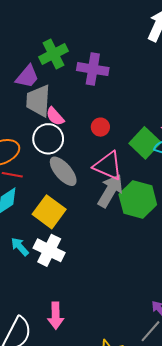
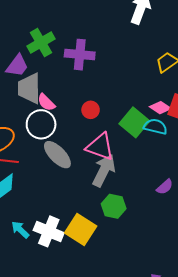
green hexagon: (138, 200) -> (114, 206), moved, size x0.7
yellow square: (49, 212) -> (81, 230), moved

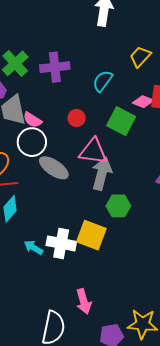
cyan semicircle: (155, 127) -> (103, 81), moved, turned -55

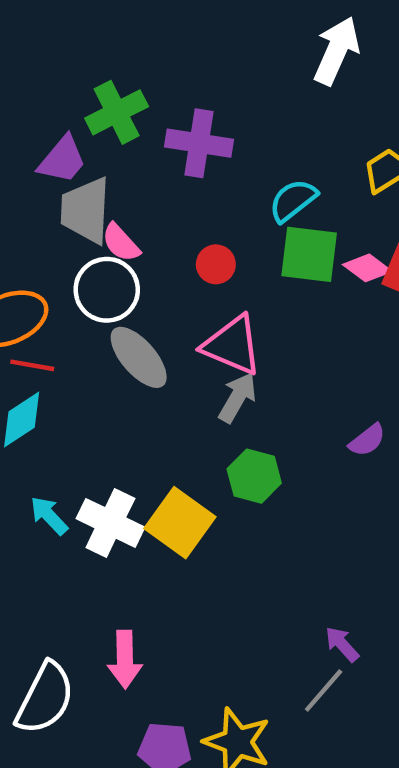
green square: (121, 121) -> (309, 254), moved, turned -36
gray arrow: (102, 174) -> (237, 397), size x0.7

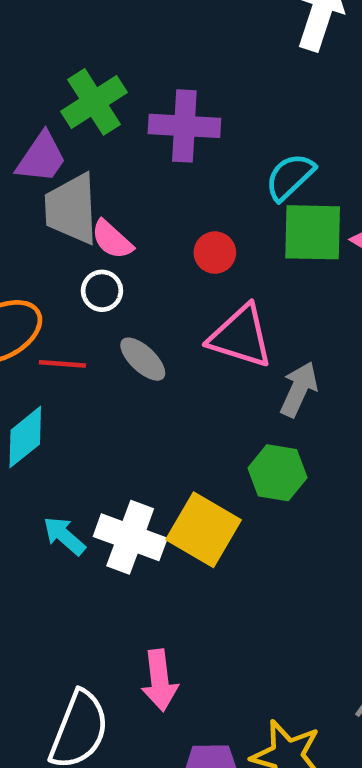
white circle: (107, 290) -> (102, 291), size x0.6
gray ellipse: (139, 357) -> (143, 359), size x0.7
red line: (32, 365) -> (62, 364), moved
gray arrow: (237, 397) -> (299, 389), moved

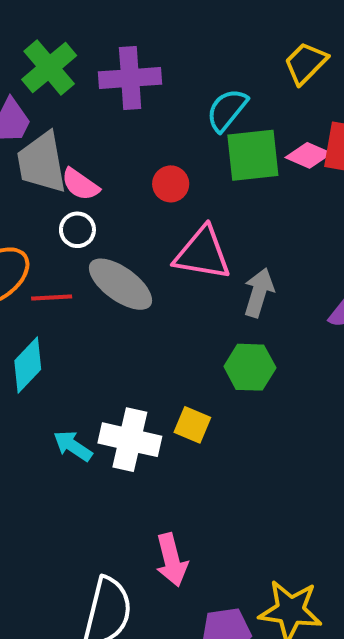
gray ellipse: (143, 359) -> (121, 284), size x1.5
yellow square: (204, 530) -> (192, 425), size x0.6

